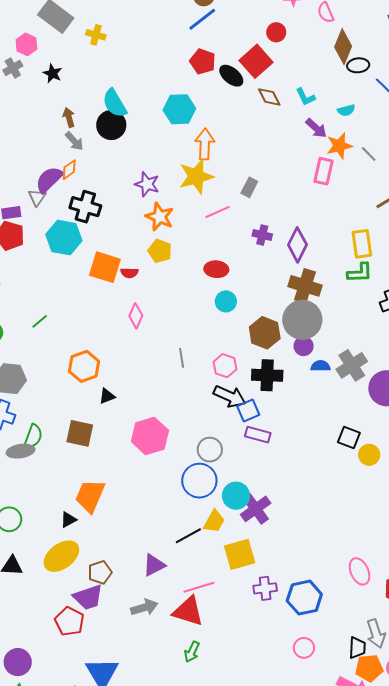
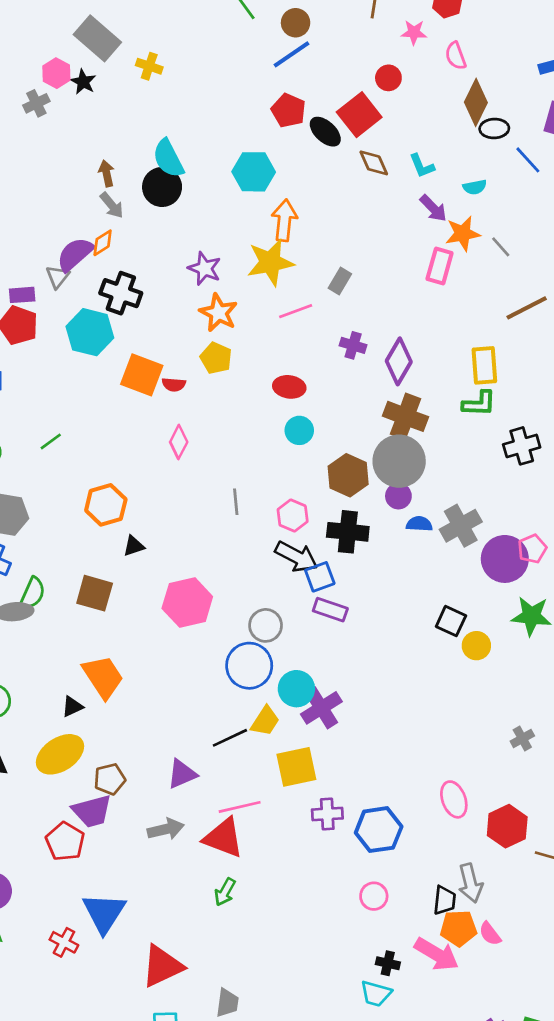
black star: (53, 73) -> (83, 82), moved
orange trapezoid: (90, 496) -> (103, 677), turned 120

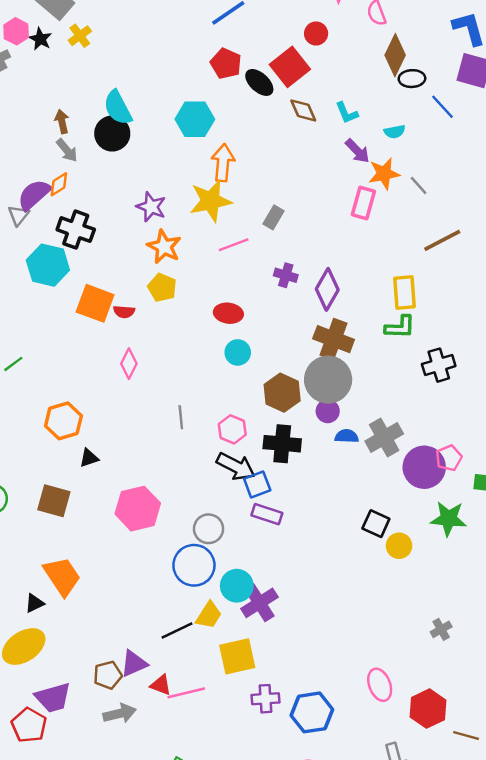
yellow cross: (149, 66) -> (80, 36), moved, turned 35
brown pentagon: (110, 779) -> (108, 675), moved
red triangle: (223, 838) -> (161, 685), moved, size x0.6

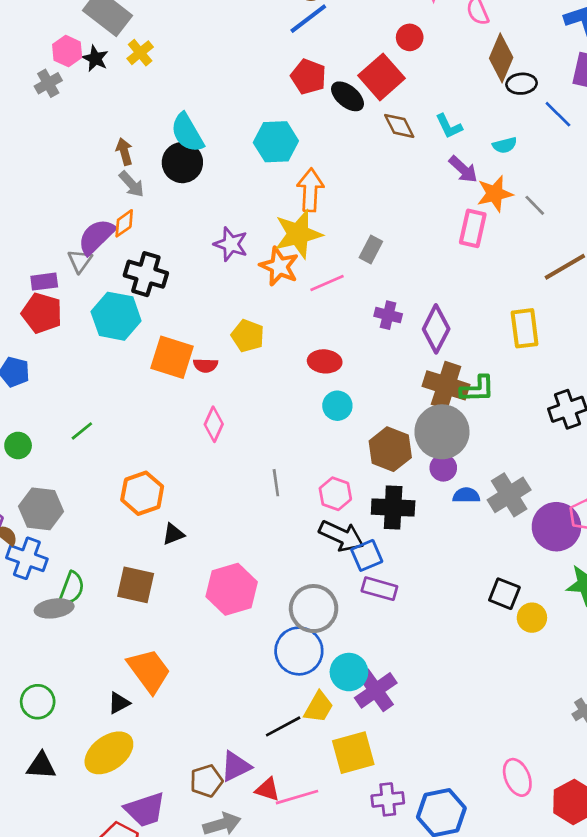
orange star: (164, 247) -> (279, 266), moved
green L-shape: (400, 327) -> (477, 389), moved
gray circle: (209, 529) -> (314, 609), size x1.4

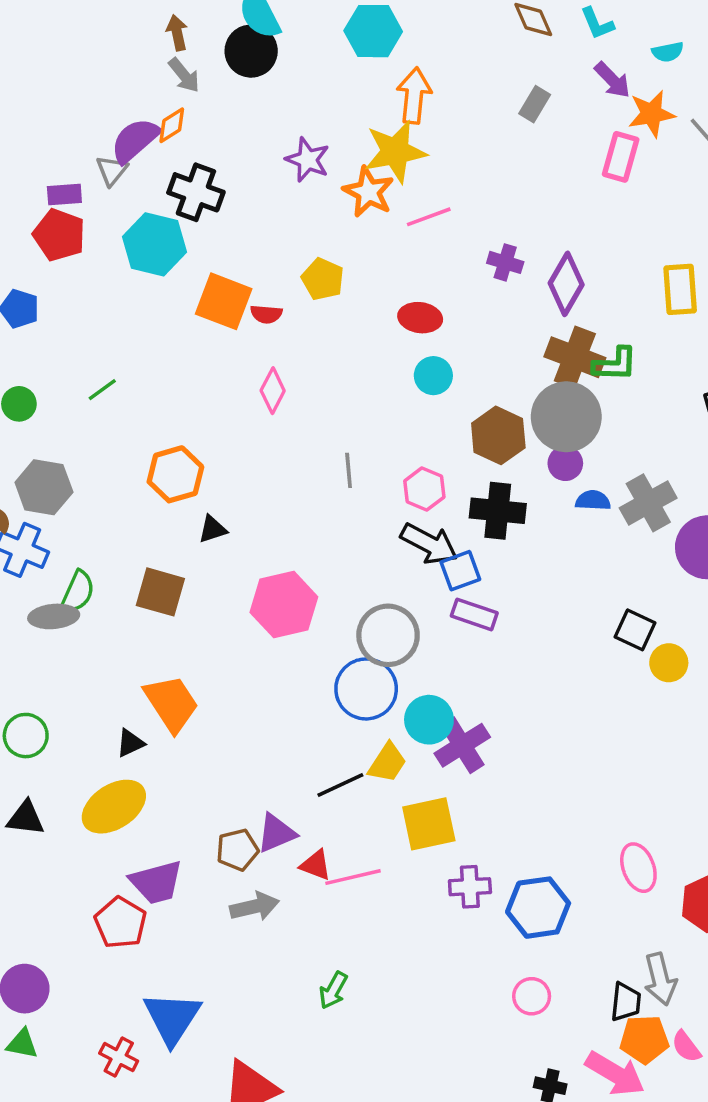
gray rectangle: (371, 250) -> (535, 104), moved

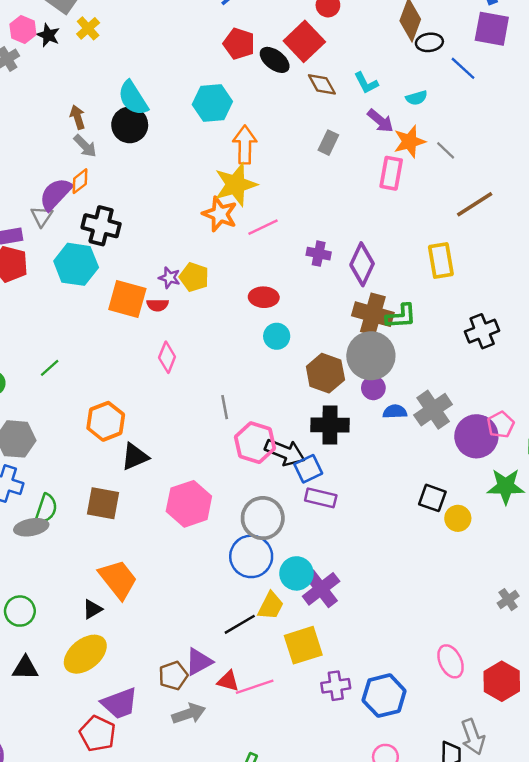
purple star: (308, 160) -> (169, 278), moved, size x0.7
pink hexagon: (424, 489) -> (255, 443), moved, size x1.4
black triangle: (213, 529) -> (135, 457), size x1.4

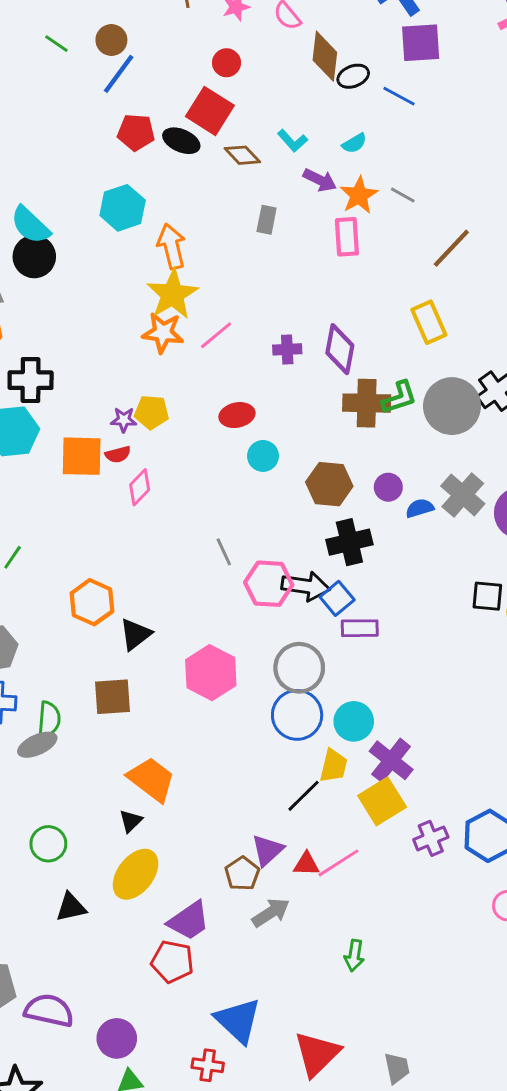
gray circle: (371, 356) -> (452, 406), moved
pink diamond: (167, 357) -> (140, 487), moved, turned 36
purple cross: (321, 589) -> (391, 760), moved

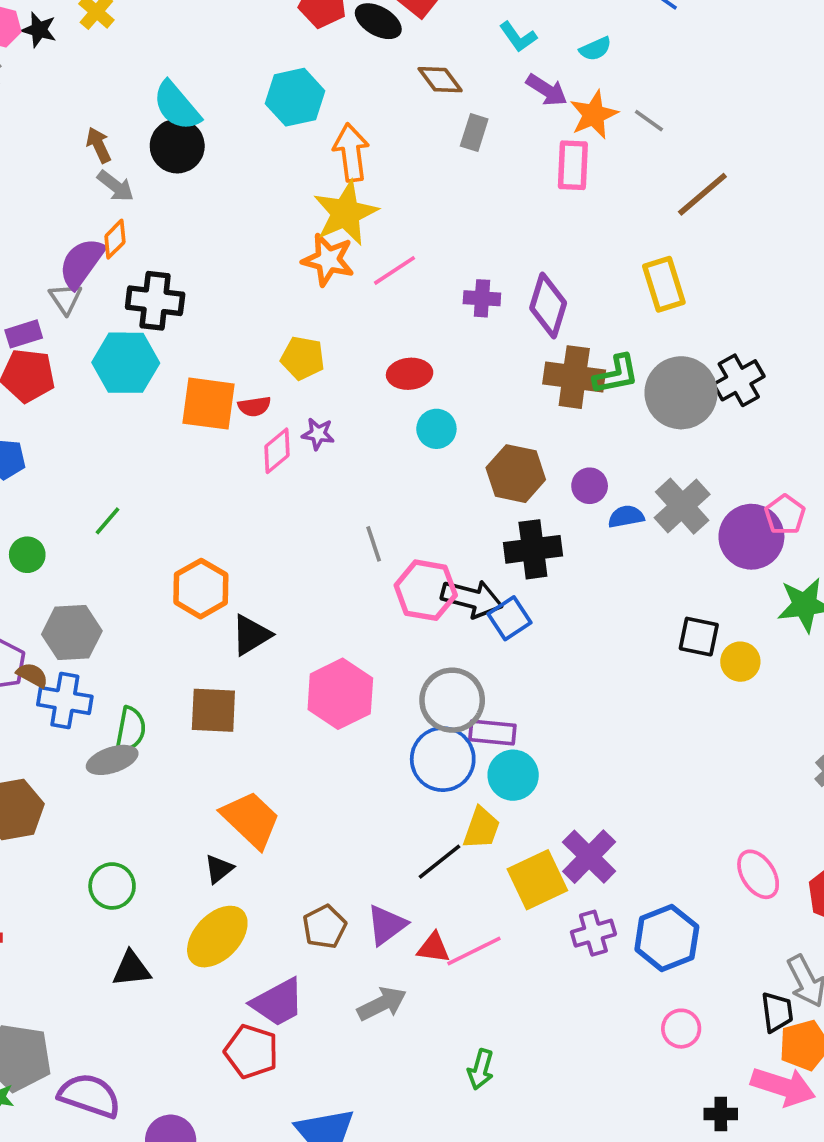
brown diamond: (242, 155) -> (440, 80), moved
purple star: (124, 420) -> (318, 434), moved
purple rectangle: (360, 628) -> (492, 733), moved
purple cross: (391, 760) -> (589, 857), moved
brown pentagon: (242, 874) -> (325, 927), moved

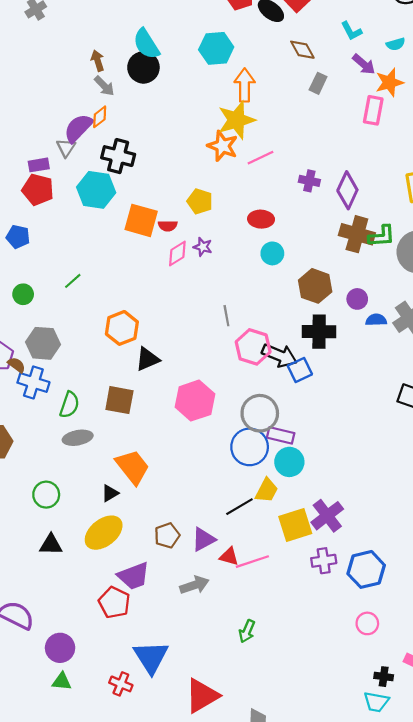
gray ellipse: (112, 760) -> (78, 438), moved

